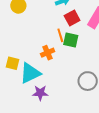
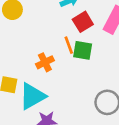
orange cross: (48, 53) -> (45, 62), moved

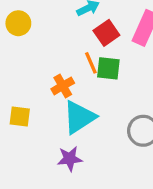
cyan triangle: (32, 96) -> (79, 117), moved

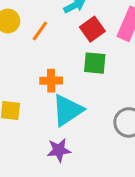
orange line: (91, 63) -> (40, 31), moved, turned 60
orange cross: (63, 86) -> (51, 81), turned 30

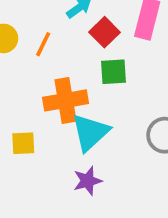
orange cross: (51, 81) -> (66, 100), size x1.6

